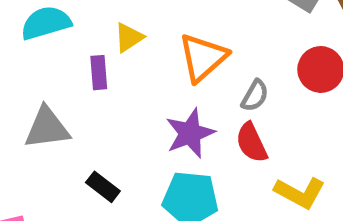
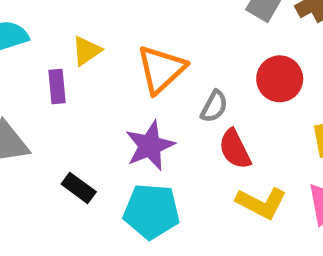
red semicircle: (252, 143) -> (235, 149), moved
black rectangle: (103, 187) -> (79, 188), moved

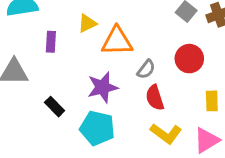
yellow triangle: (86, 51) -> (87, 23), moved
orange triangle: (161, 69) -> (117, 41), turned 32

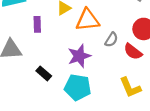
red semicircle: (155, 98) -> (133, 52), moved, turned -30
yellow L-shape: (166, 134) -> (130, 87), turned 35

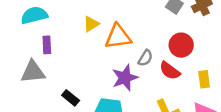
purple rectangle: (37, 24) -> (47, 45), moved
purple star: (79, 56) -> (125, 78), moved

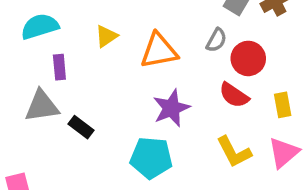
yellow triangle: (91, 24) -> (106, 36), moved
gray semicircle: (145, 58) -> (216, 40), moved
black rectangle: (71, 98) -> (81, 127), moved

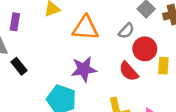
yellow rectangle: (283, 105) -> (163, 66), moved

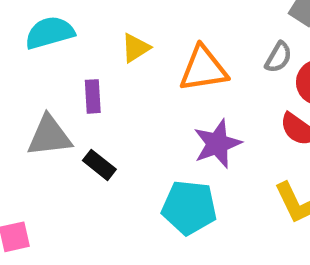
purple rectangle: (15, 22) -> (93, 96), moved

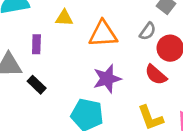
yellow triangle: (136, 48) -> (64, 18), turned 30

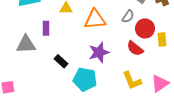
black rectangle: (37, 85) -> (61, 61), moved

